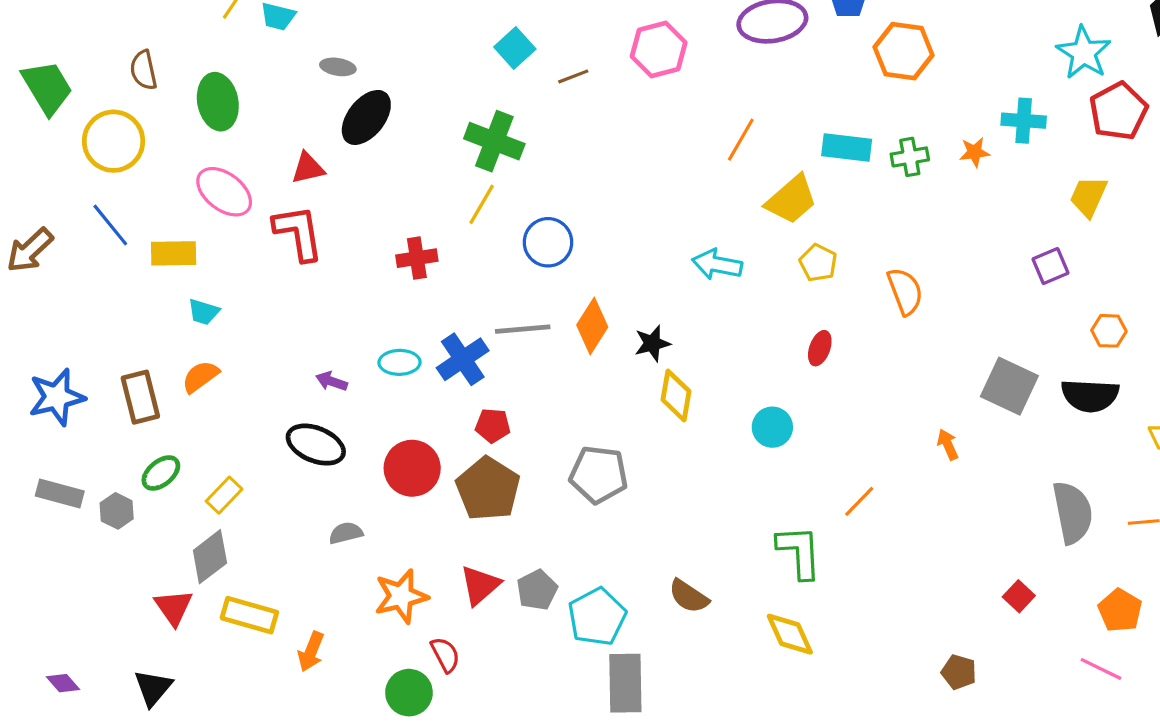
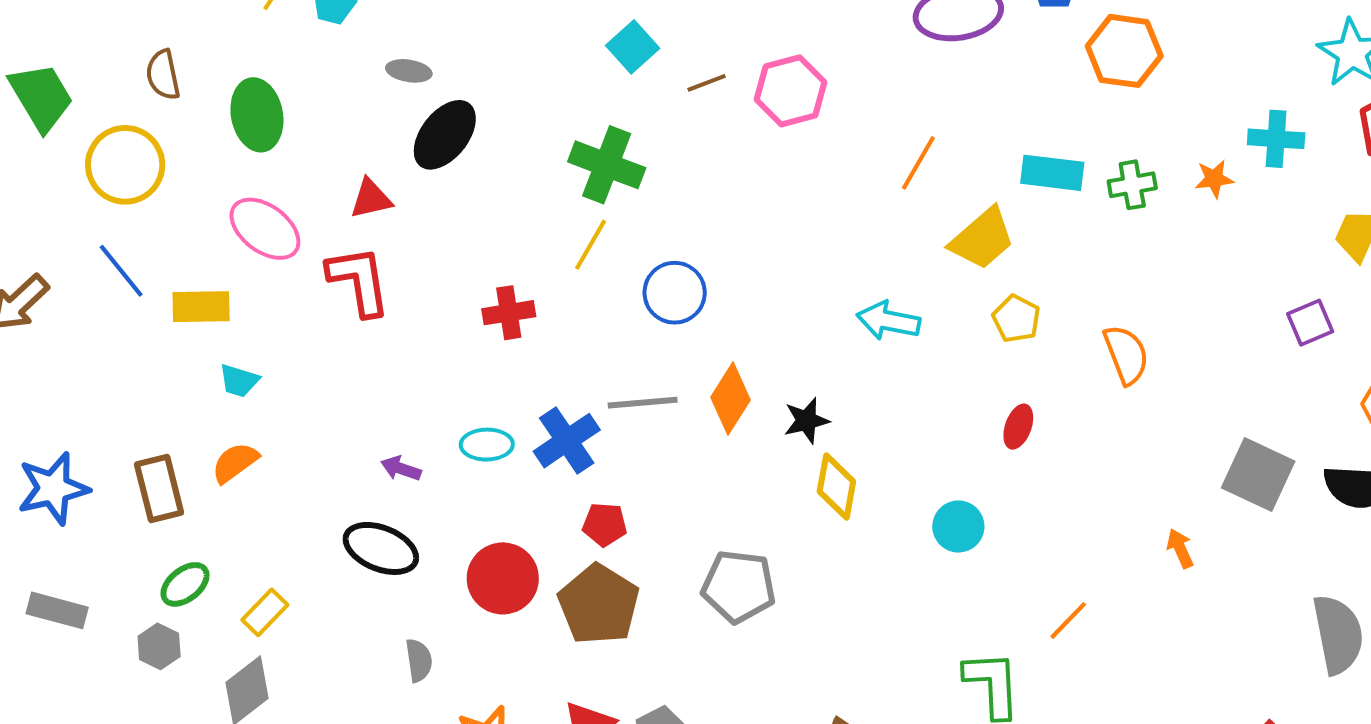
pink hexagon: (659, 50) -> (791, 91), moved
gray hexagon: (117, 511) -> (159, 646), moved
gray semicircle: (346, 533) -> (419, 660), turned 96

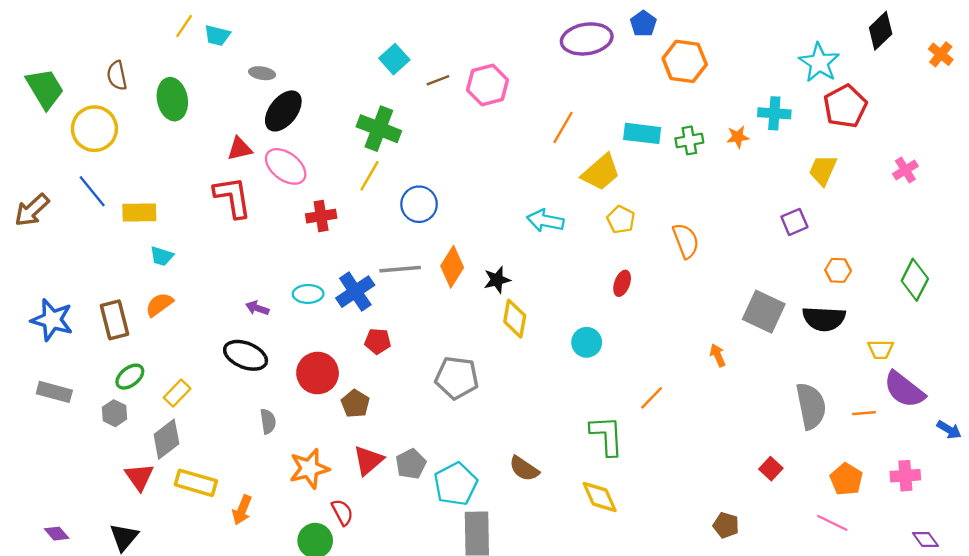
pink ellipse: (265, 229) -> (286, 166), moved
blue star: (53, 489) -> (52, 320), turned 30
brown pentagon: (599, 604) -> (355, 404), moved, size x0.6

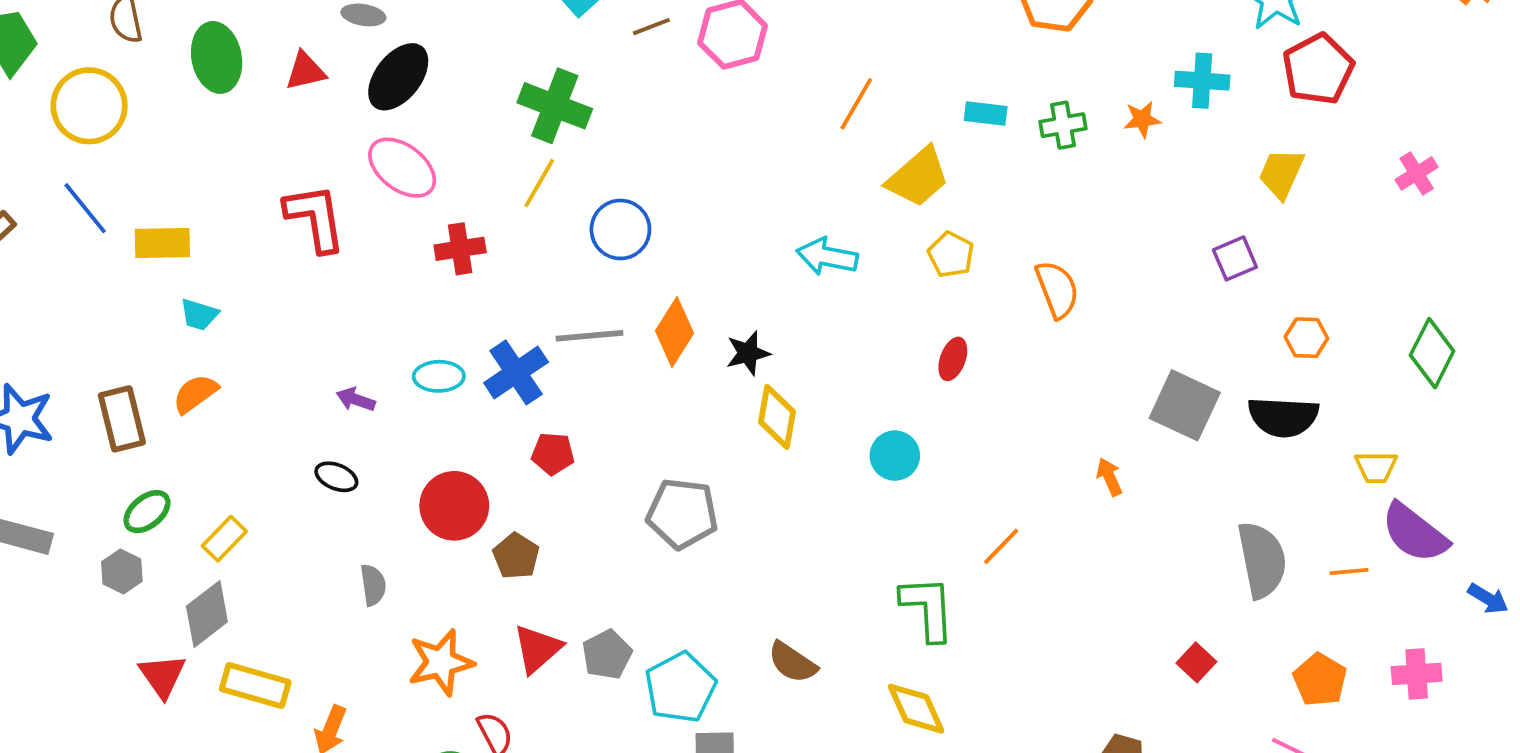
cyan rectangle: (642, 133) -> (986, 114), size x0.7
red triangle: (240, 149) -> (305, 71), moved
black ellipse: (246, 355) -> (336, 477), size x0.6

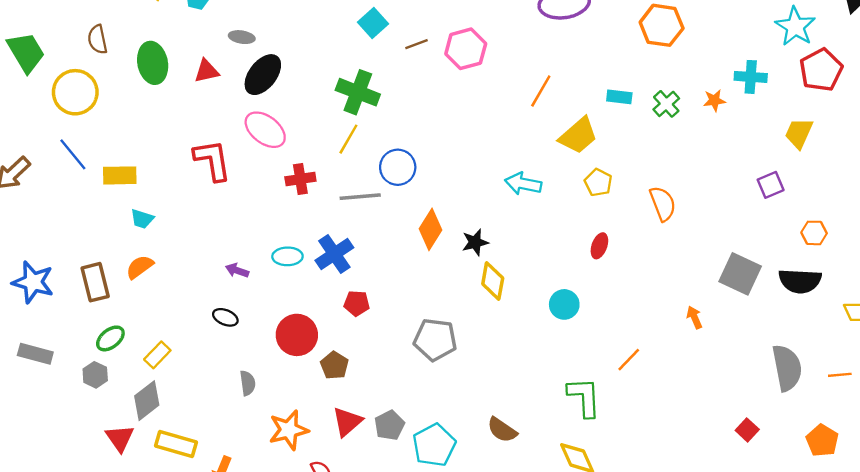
green cross: (1063, 125) -> (666, 104), turned -32
gray line: (590, 336) -> (360, 197), moved

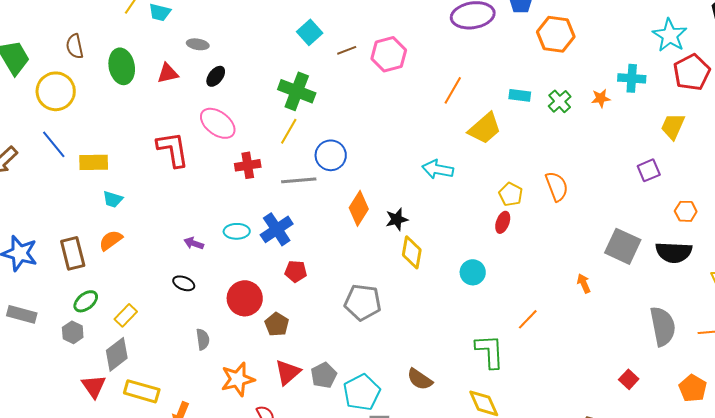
black ellipse: (263, 75) -> (216, 76), size x0.6
yellow pentagon: (598, 182) -> (511, 194), moved

